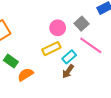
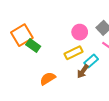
green rectangle: (11, 61) -> (33, 46), moved
brown arrow: (68, 71) -> (83, 71), moved

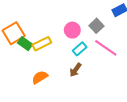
yellow rectangle: (73, 53) -> (42, 44), moved
cyan rectangle: (91, 61) -> (80, 49), moved

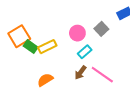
pink line: (106, 48) -> (102, 75), moved

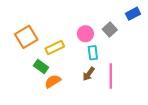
green rectangle: (31, 47) -> (41, 66), moved
cyan rectangle: (85, 52) -> (93, 53), turned -56
pink line: (102, 75) -> (111, 76), turned 55

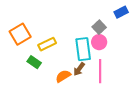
pink circle: (85, 34) -> (99, 42), moved
cyan rectangle: (93, 53) -> (83, 49), size x1.6
orange semicircle: (53, 81) -> (63, 76), moved

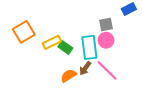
gray square: (99, 27) -> (106, 25), turned 32
green rectangle: (34, 62) -> (65, 47), moved
pink line: (100, 71) -> (107, 70), turned -45

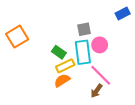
gray square: (106, 25) -> (84, 29), moved
yellow rectangle: (52, 42) -> (65, 66), moved
brown arrow: (85, 68) -> (96, 91), moved

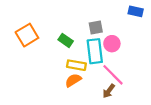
blue rectangle: (123, 14) -> (136, 11), turned 40
green rectangle: (59, 52) -> (66, 40), moved
yellow rectangle: (65, 66) -> (76, 65), turned 36

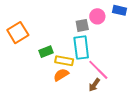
green rectangle: (66, 40) -> (46, 52), moved, turned -56
pink circle: (112, 44) -> (97, 16), moved

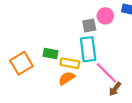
orange square: (18, 33) -> (21, 63), moved
green rectangle: (46, 52) -> (50, 53), turned 32
brown arrow: (94, 85) -> (115, 89), moved

